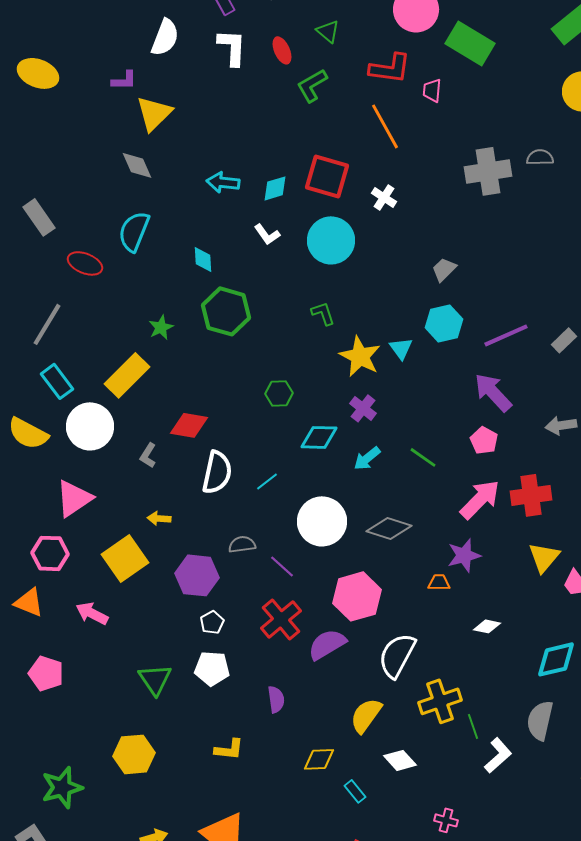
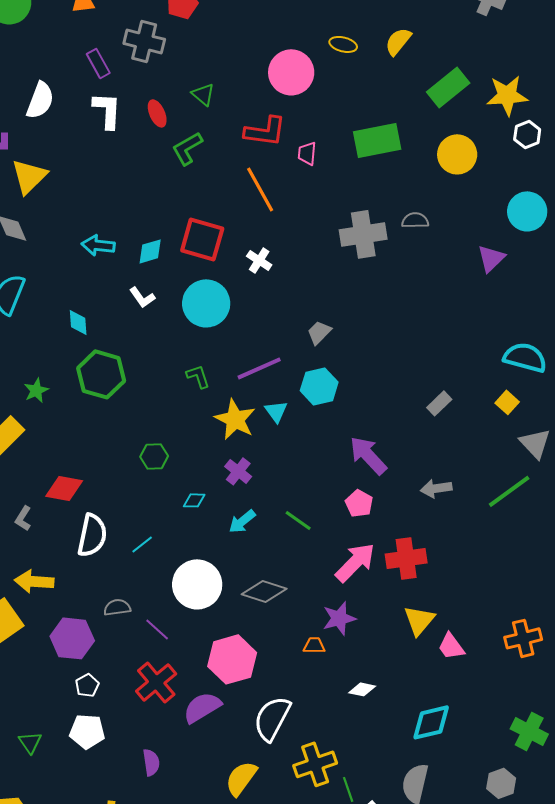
green rectangle: (470, 43) -> (377, 140), moved, turned -42
purple line: (506, 335) -> (259, 368), moved
cyan diamond: (319, 437) -> (194, 500), size x0.6
yellow arrow: (159, 518) -> (34, 581), size x1.6
green triangle: (155, 679) -> (30, 742), size x0.7

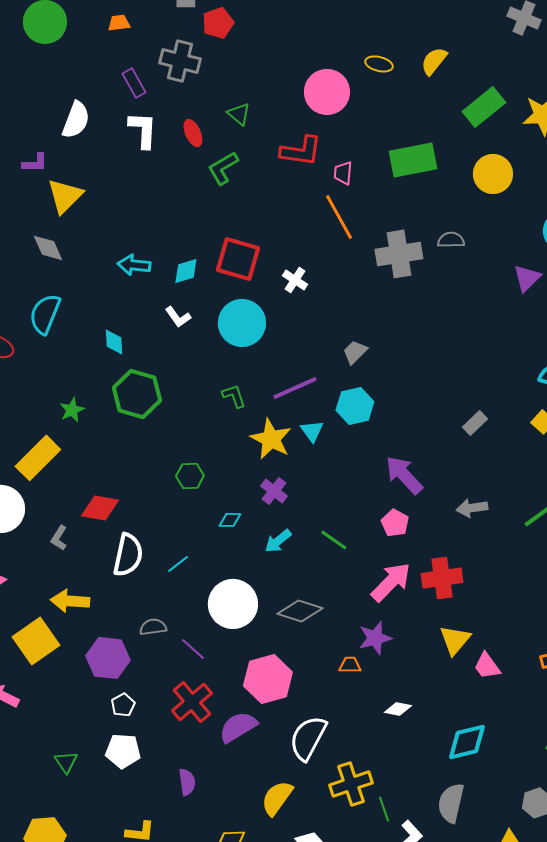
orange line: (260, 189) -> (339, 217), moved

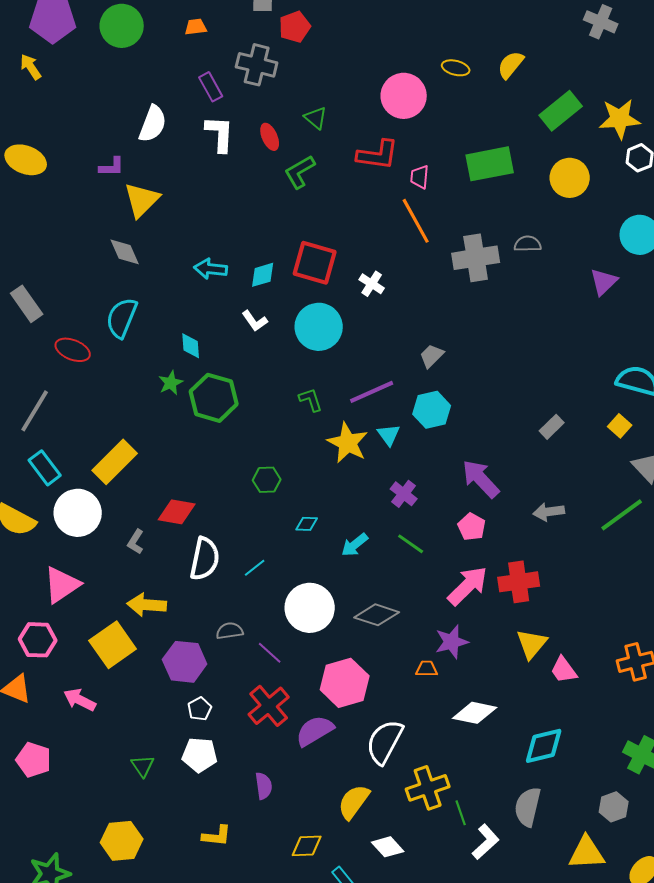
green star: (72, 410) -> (171, 383), moved
purple cross: (274, 491) -> (404, 494), moved
white diamond: (398, 709) -> (475, 713), size x1.6

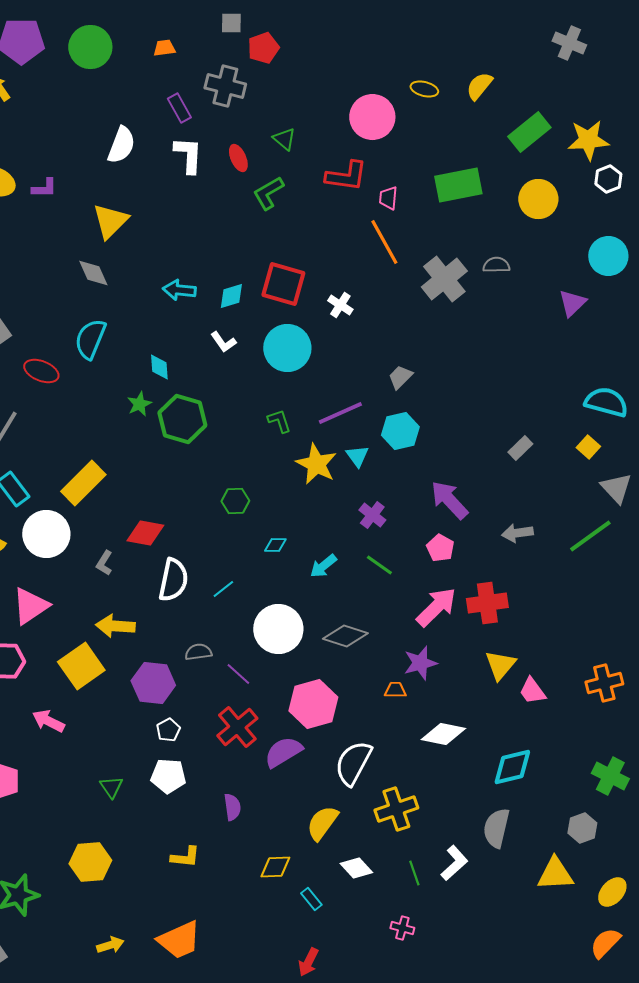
purple L-shape: (112, 167) -> (44, 188), moved
gray cross: (476, 258) -> (444, 279), turned -30
green line: (461, 813) -> (414, 873), moved

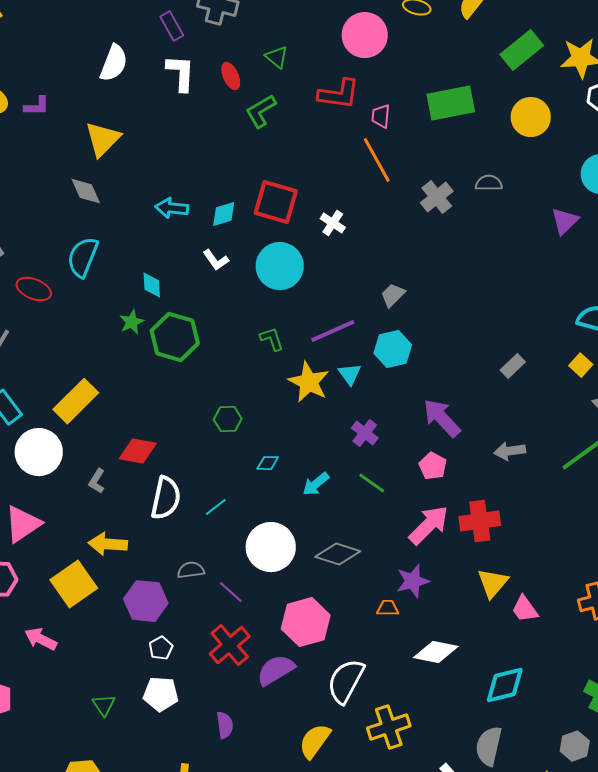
gray cross: (444, 279) -> (437, 197), size x0.7

